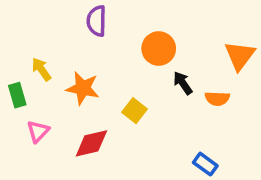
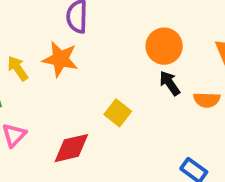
orange circle: (159, 49) -> (164, 46), moved
orange star: (83, 88) -> (60, 59), moved

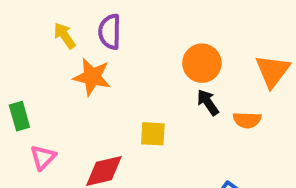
yellow arrow: (18, 68) -> (65, 36), moved
yellow square: (118, 113) -> (153, 134), turned -35

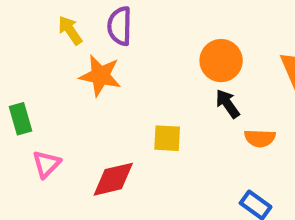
orange semicircle: (247, 120) -> (260, 138), moved

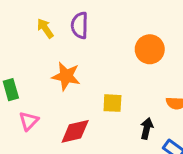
orange star: (100, 76) -> (66, 76), moved
black arrow: (228, 104) -> (147, 128), moved, turned 48

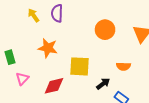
yellow square: (112, 103) -> (79, 66), size x1.5
black arrow: (147, 128) -> (103, 84), turned 40

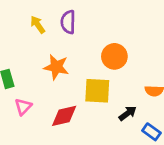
orange circle: (105, 30) -> (114, 56), moved

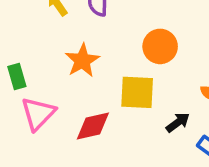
orange star: (56, 67) -> (82, 61), turned 30
pink triangle: (23, 107) -> (38, 114), size x1.5

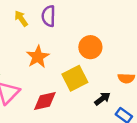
yellow square: (137, 92) -> (75, 78), turned -30

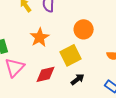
black arrow: (102, 99) -> (78, 79), moved

